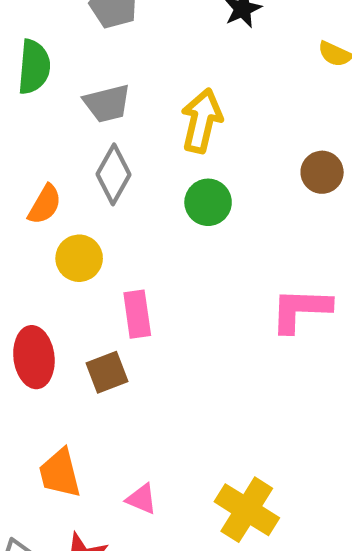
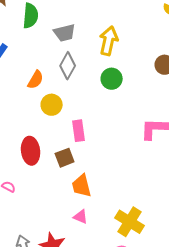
orange trapezoid: (60, 473) -> (82, 186), moved

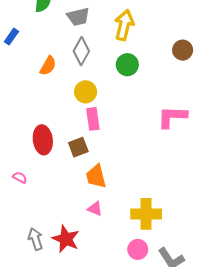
yellow circle: (52, 105) -> (86, 92), moved
yellow cross: (130, 222) -> (146, 214), turned -32

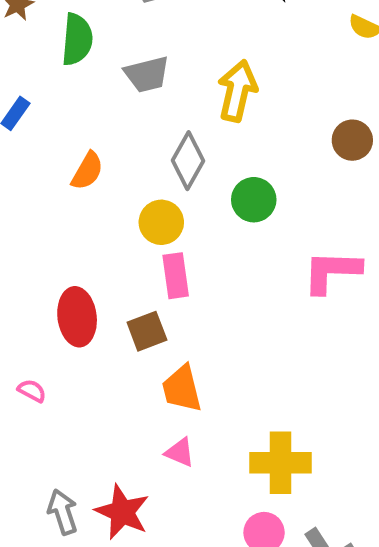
gray diamond: (81, 51) -> (188, 161), moved
green circle: (127, 65) -> (254, 200), moved

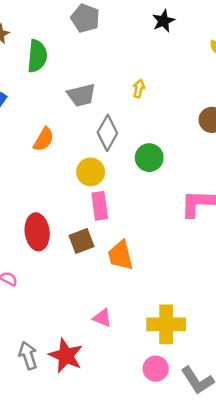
gray trapezoid: (147, 74) -> (81, 95), moved
yellow arrow: (237, 91) -> (139, 89), size x0.5
orange trapezoid: (182, 389) -> (121, 255), moved

